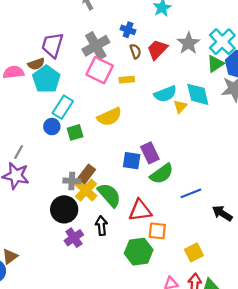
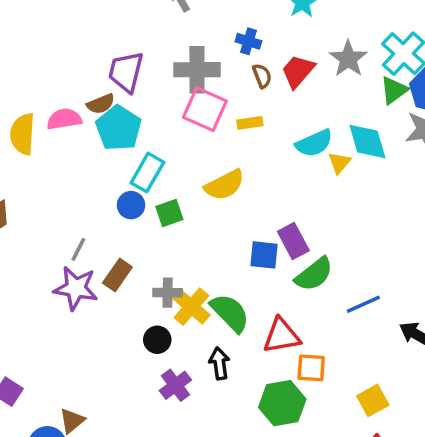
gray cross: (96, 46) -> (197, 70), turned 32
brown rectangle: (87, 174) -> (117, 275), moved
black circle: (64, 209) -> (157, 340), size x0.6

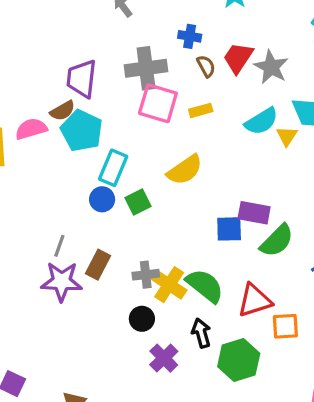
gray star: (348, 59) -> (271, 67), moved
purple rectangle: (293, 241) -> (254, 213), turned -44
green hexagon: (282, 403) -> (239, 360), moved

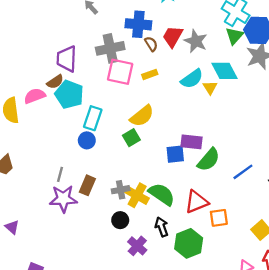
blue cross: (190, 36) -> (138, 24), size x1.6
green square: (138, 202) -> (131, 138), moved

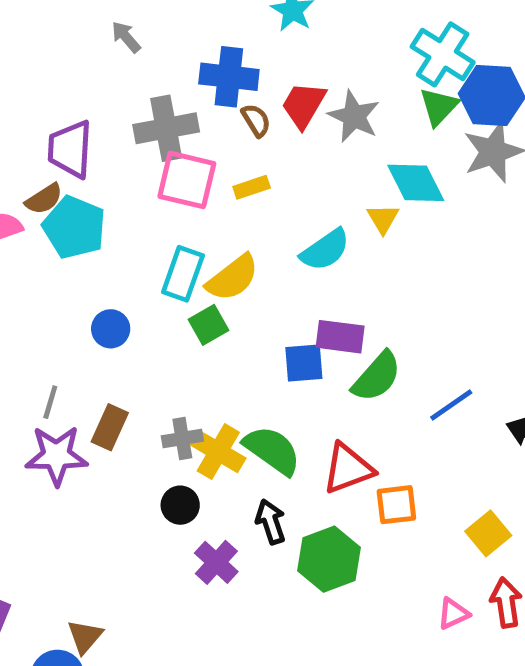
cyan semicircle: (192, 79) -> (325, 250), moved
cyan rectangle: (93, 118) -> (183, 274), moved

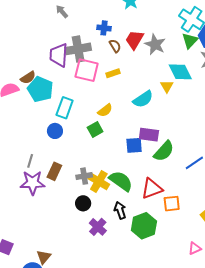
blue cross: (229, 77) -> (104, 28), size x0.6
purple trapezoid: (70, 149) -> (59, 55), moved
cyan rectangle: (183, 274) -> (65, 108), moved
yellow semicircle: (233, 278) -> (105, 110), size x0.7

